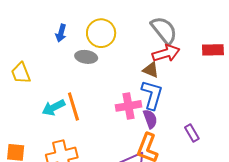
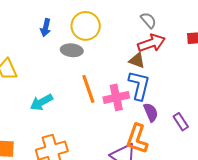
gray semicircle: (164, 30) -> (148, 20), size x0.6
orange line: (73, 107) -> (88, 89), moved
purple semicircle: (150, 119) -> (151, 112), moved

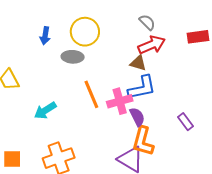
blue L-shape: (139, 85) -> (142, 88), turned 68
purple semicircle: (151, 112) -> (137, 117), moved

